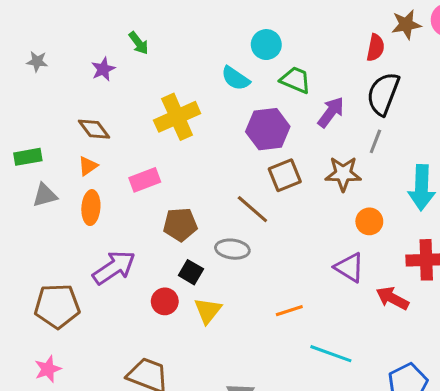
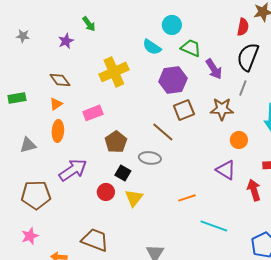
purple arrow: (331, 112) -> (214, 69), turned 110
gray triangle: (45, 195) -> (28, 145), moved
brown pentagon: (180, 224) -> (116, 142), turned -30
red arrow: (392, 298) -> (254, 190), turned 45

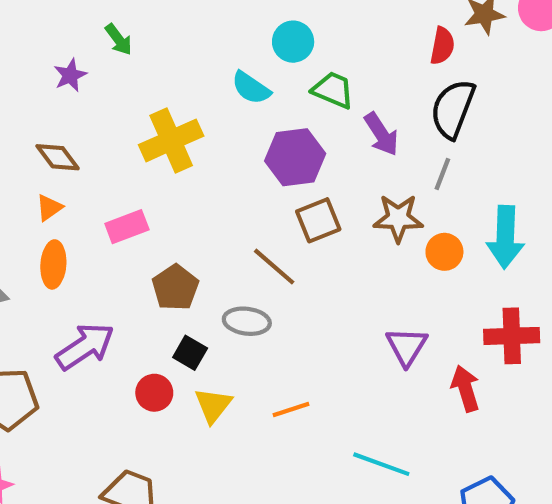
orange circle: (239, 140) -> (444, 252), moved
purple triangle: (226, 170) -> (407, 346), turned 30
orange line: (187, 198) -> (291, 410), moved

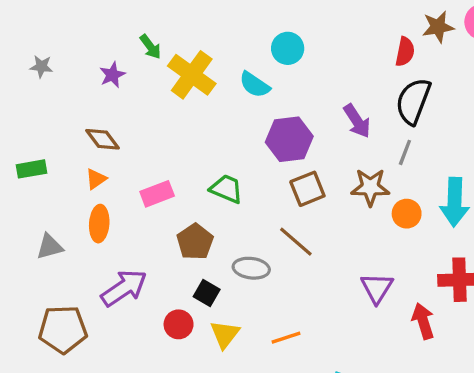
green trapezoid: (333, 90) -> (226, 189), moved
yellow cross: (171, 140) -> (192, 75), moved, turned -30
brown line: (274, 267) -> (296, 242), moved

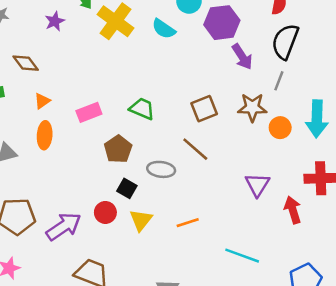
brown diamond: (102, 139) -> (26, 63), moved
purple hexagon: (289, 139) -> (222, 23), moved
purple arrow: (124, 288) -> (64, 226), moved

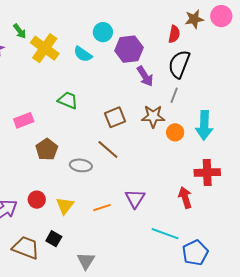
green trapezoid: (142, 109) -> (68, 100), moved
purple triangle: (257, 185) -> (135, 199), moved
black square: (127, 188) -> (54, 239), moved
cyan line: (242, 256) -> (165, 234), moved

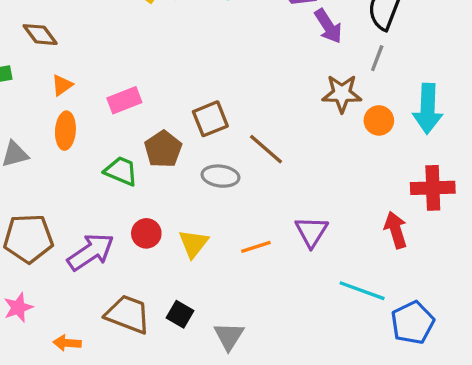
green trapezoid: (68, 100) -> (121, 171), moved
brown square: (115, 117) -> (210, 119), moved
black square: (54, 239) -> (180, 314), moved

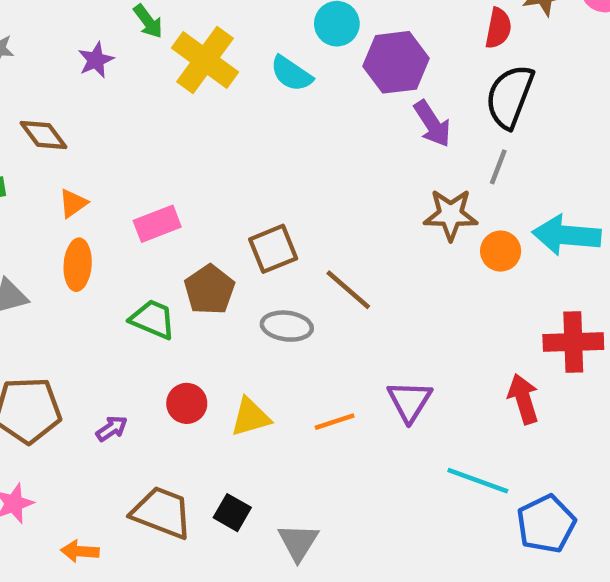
cyan arrow: (428, 109) -> (567, 235), turned 93
yellow triangle: (194, 243) -> (250, 417), turned 36
purple arrow: (91, 252) -> (112, 428), size x0.5

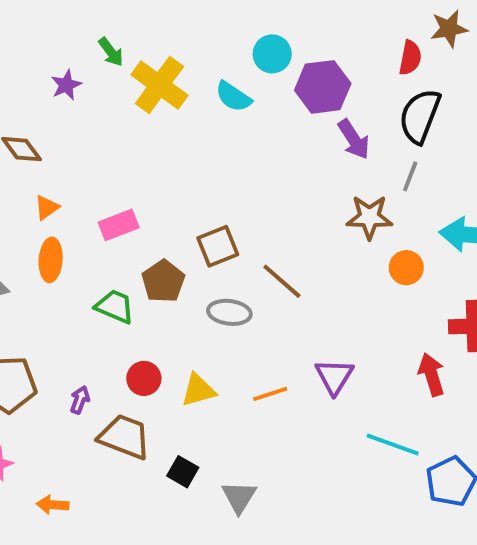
orange circle: (501, 251) -> (406, 268), moved
purple arrow: (112, 428) -> (80, 400), turned -36
brown trapezoid: (162, 513) -> (124, 437), moved

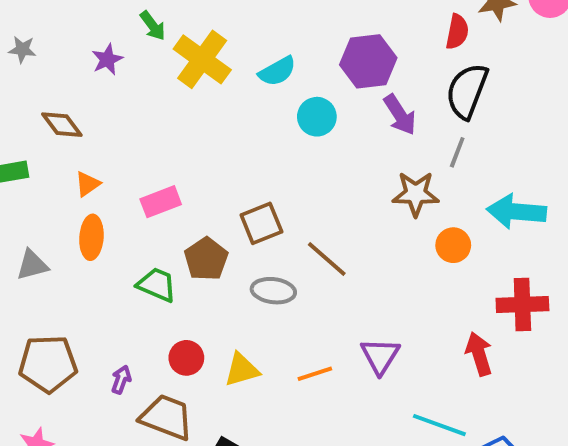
cyan circle: (272, 54) -> (317, 117), moved
cyan semicircle: (233, 97) -> (277, 71), turned -63

